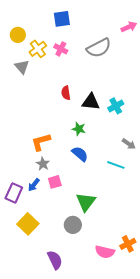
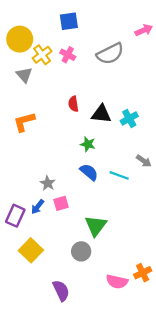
yellow circle: (18, 35) -> (20, 39), size x1.5
orange L-shape: (41, 142) -> (24, 122), moved
cyan line: (116, 165) -> (119, 175), moved

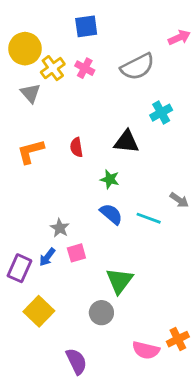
red semicircle: (73, 104) -> (76, 147), moved
cyan cross: (129, 118) -> (161, 113), moved

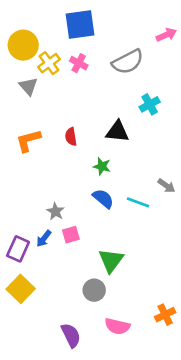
blue square: (86, 26) -> (80, 24), size x1.4
yellow square: (39, 311) -> (21, 289), moved
pink semicircle: (146, 350) -> (117, 326), moved

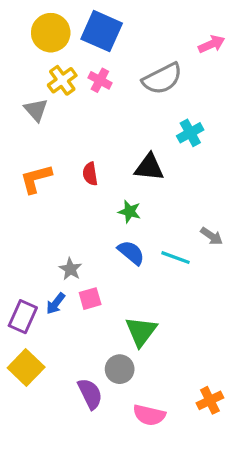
blue square: (80, 24) -> (102, 31), turned 32
yellow circle: (23, 45) -> (51, 33), moved
purple semicircle: (71, 335) -> (90, 394), moved

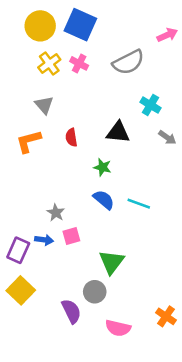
gray triangle: (36, 110) -> (44, 105), moved
cyan cross: (190, 133) -> (150, 105), turned -30
gray arrow: (212, 236) -> (167, 137), moved
blue arrow: (56, 303) -> (44, 240), turned -120
orange cross: (210, 400) -> (166, 316), turned -30

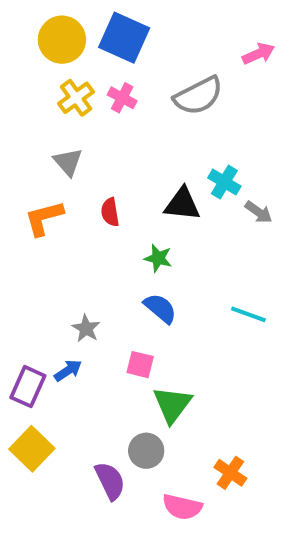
cyan cross: (150, 105) -> (224, 182), moved
cyan line: (139, 204) -> (248, 314), moved
pink square: (71, 236) -> (140, 365), moved, turned 30
blue arrow: (44, 240) -> (68, 371), turned -42
orange cross: (166, 316) -> (230, 473), moved

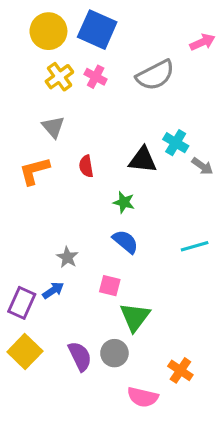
cyan line: (248, 314) -> (195, 246), turned -36
purple semicircle: (110, 481) -> (80, 356), moved

